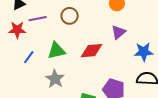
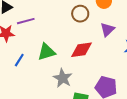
brown circle: (70, 16) -> (80, 14), moved
gray star: (55, 79) -> (63, 78), moved

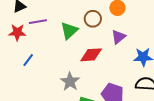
green triangle: (46, 52) -> (69, 31), moved, turned -30

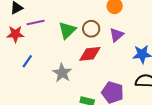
brown circle: (93, 19) -> (91, 29), moved
gray star: (70, 82) -> (62, 73), moved

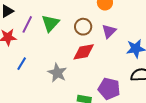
purple line: (36, 23) -> (27, 24), turned -48
green triangle: (67, 30) -> (50, 23), moved

